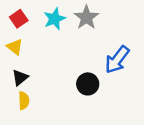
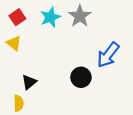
black triangle: (20, 78) -> (29, 82), moved
yellow semicircle: (24, 101) -> (19, 103), moved

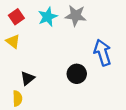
gray star: (80, 16) -> (76, 16), turned -30
blue arrow: (108, 55) -> (102, 53), turned 125

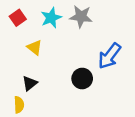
yellow triangle: (13, 41) -> (34, 48), moved
blue arrow: (102, 53) -> (110, 56), turned -125

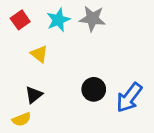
blue arrow: (110, 56) -> (129, 98), moved
yellow semicircle: (19, 105) -> (22, 119), turned 70

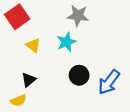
red square: (20, 20) -> (17, 17), size x1.5
cyan star: (58, 20) -> (66, 42), moved

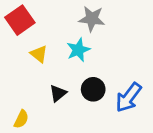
black triangle: (29, 80) -> (58, 93), moved
yellow semicircle: (18, 100) -> (21, 119), turned -42

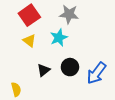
red square: (20, 20) -> (29, 15), moved
yellow semicircle: (21, 119) -> (16, 89), turned -40

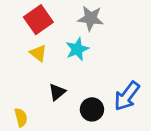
black circle: (70, 67) -> (92, 109), moved

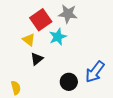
red square: (38, 20) -> (41, 20), moved
black triangle: (57, 92) -> (37, 59), moved

